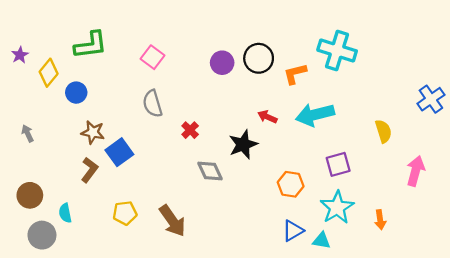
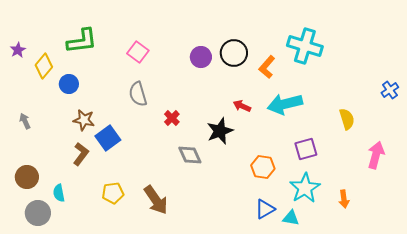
orange L-shape: (295, 74) -> (267, 67), turned -35
blue cross: (431, 99) -> (390, 90), size x0.7

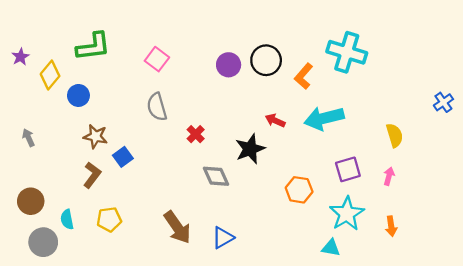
blue square: (108, 138) -> (123, 157), size x0.7
pink arrow: (376, 155) -> (389, 176), moved, size x0.6
yellow pentagon: (113, 193) -> (109, 219), moved
blue triangle: (265, 209) -> (223, 238), moved

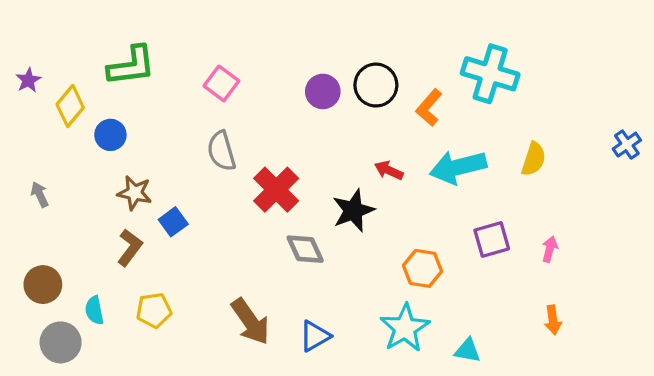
red cross: (196, 134) -> (276, 190), size x1.8
yellow semicircle: (395, 135) -> (534, 159), moved, turned 35
cyan star: (347, 214) -> (405, 328), moved

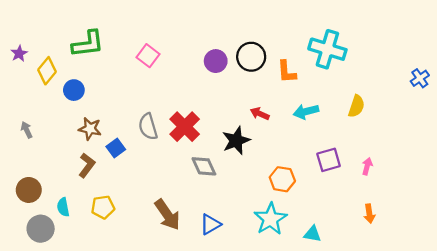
orange L-shape: (429, 108) -> (287, 72), turned -45
blue cross: (627, 145) -> (420, 78), moved
gray semicircle: (221, 151) -> (148, 127), moved
cyan arrow: (458, 167) -> (306, 112), size x0.7

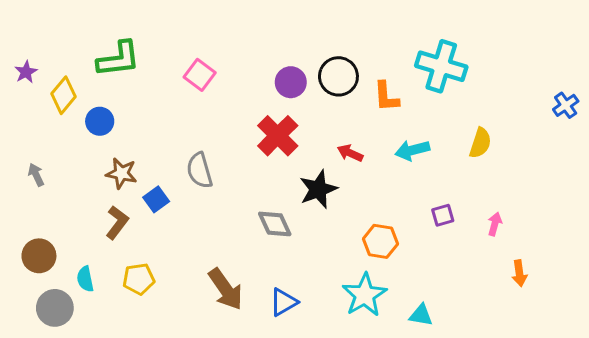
red cross: (185, 127) -> (278, 136), moved
purple square: (329, 160) -> (443, 215), size x0.7
orange arrow: (369, 214) -> (519, 273), moved

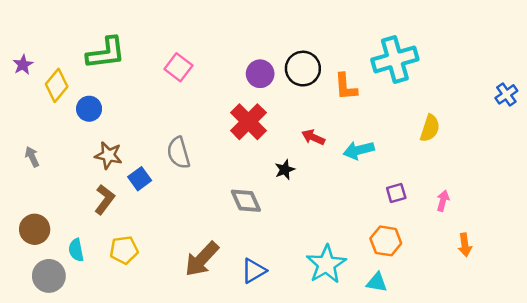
cyan cross: (441, 66) -> (395, 59), turned -33
cyan arrow: (412, 150) -> (359, 150), moved
black star: (318, 189) -> (285, 170), size x0.6
orange hexagon: (380, 241) -> (386, 241), moved
brown arrow: (226, 289) -> (202, 259), turned 78

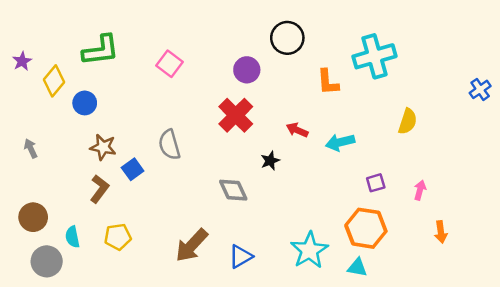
black circle: (303, 69) -> (287, 38), moved
orange hexagon: (386, 241) -> (366, 228), size x1.4

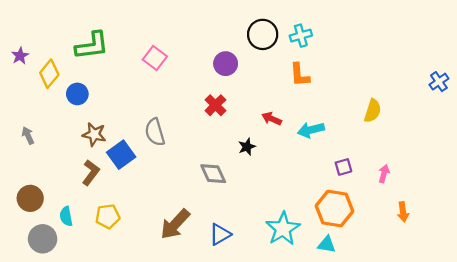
cyan cross: (374, 56) -> (301, 36), moved, size x0.6
red cross: (236, 115) -> (215, 105), size x0.7
blue square: (133, 169) -> (121, 155), size x1.4

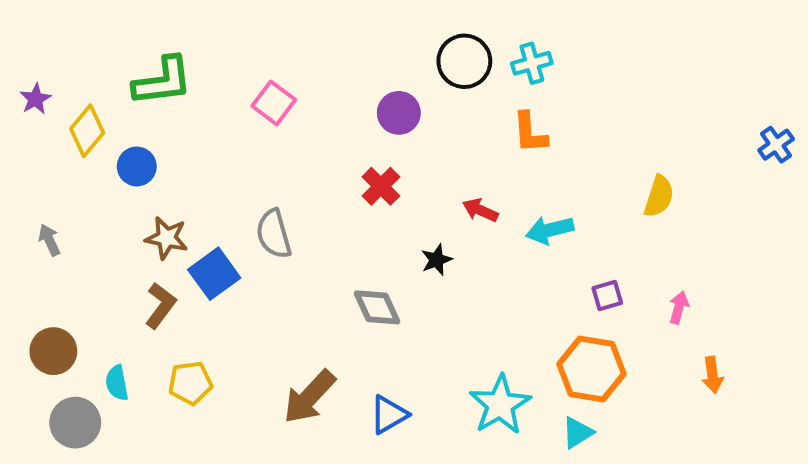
cyan triangle: (327, 244) -> (578, 433), turned -42

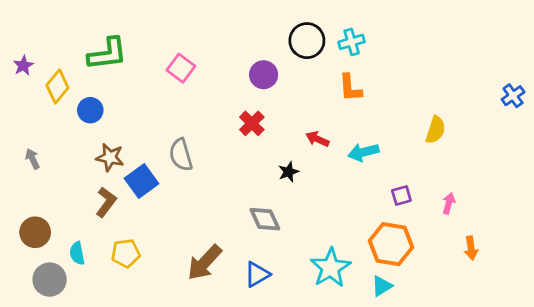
gray diamond: (377, 307) -> (265, 219), moved

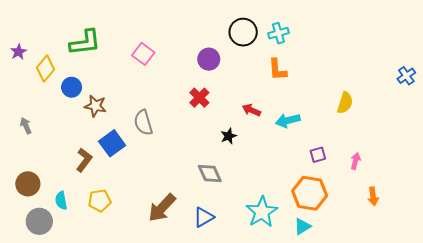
brown star: (110, 157) -> (95, 106), moved

